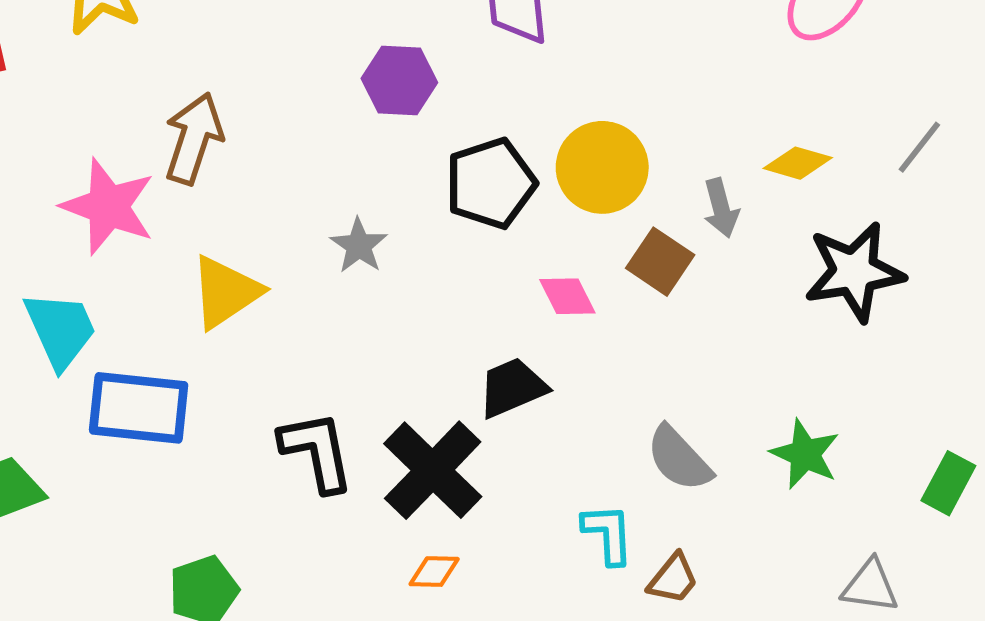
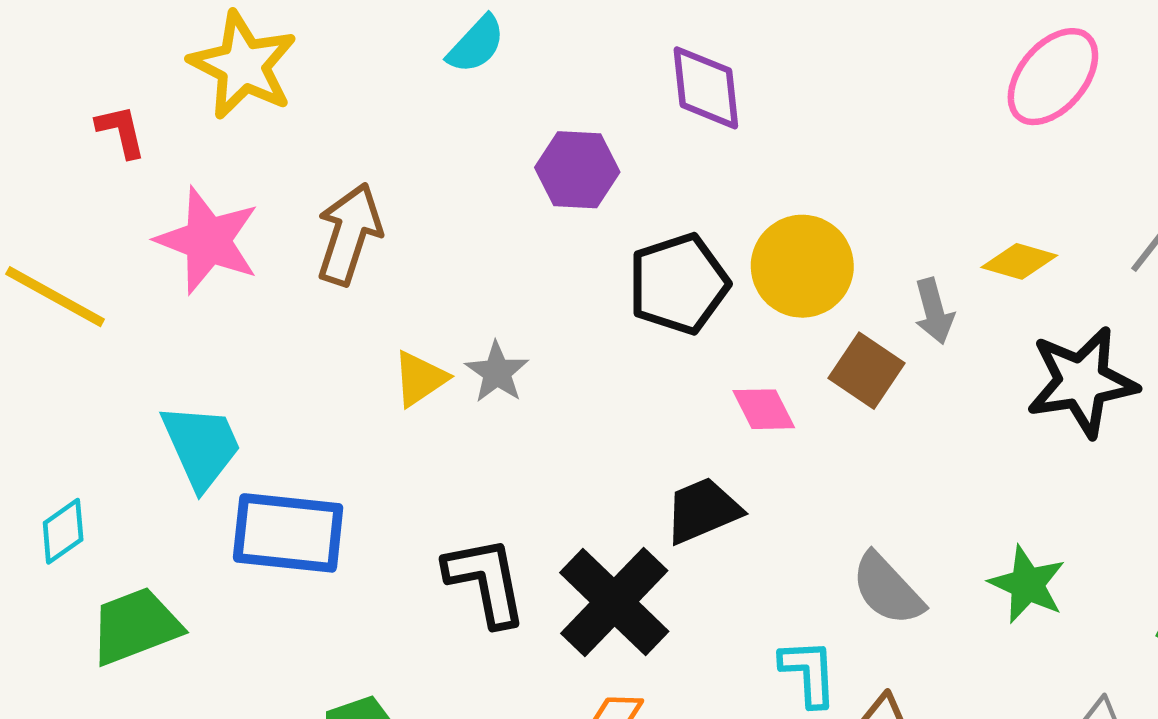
pink star: (108, 207) -> (208, 240), moved
gray star: (359, 246) -> (497, 372), moved
yellow triangle: (226, 292) -> (420, 379), moved, size x0.7

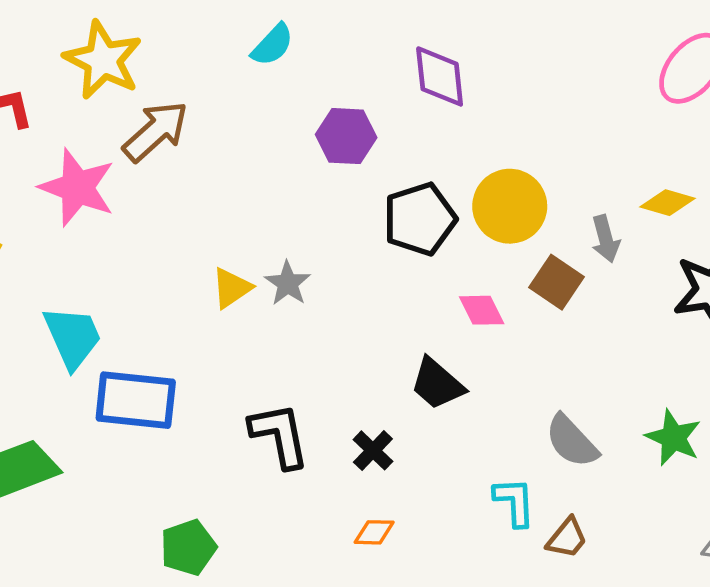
brown arrow: (349, 234) -> (156, 131), moved, turned 30
black trapezoid: (703, 510) -> (437, 384), turned -116
black cross: (614, 602) -> (373, 450), size x0.5

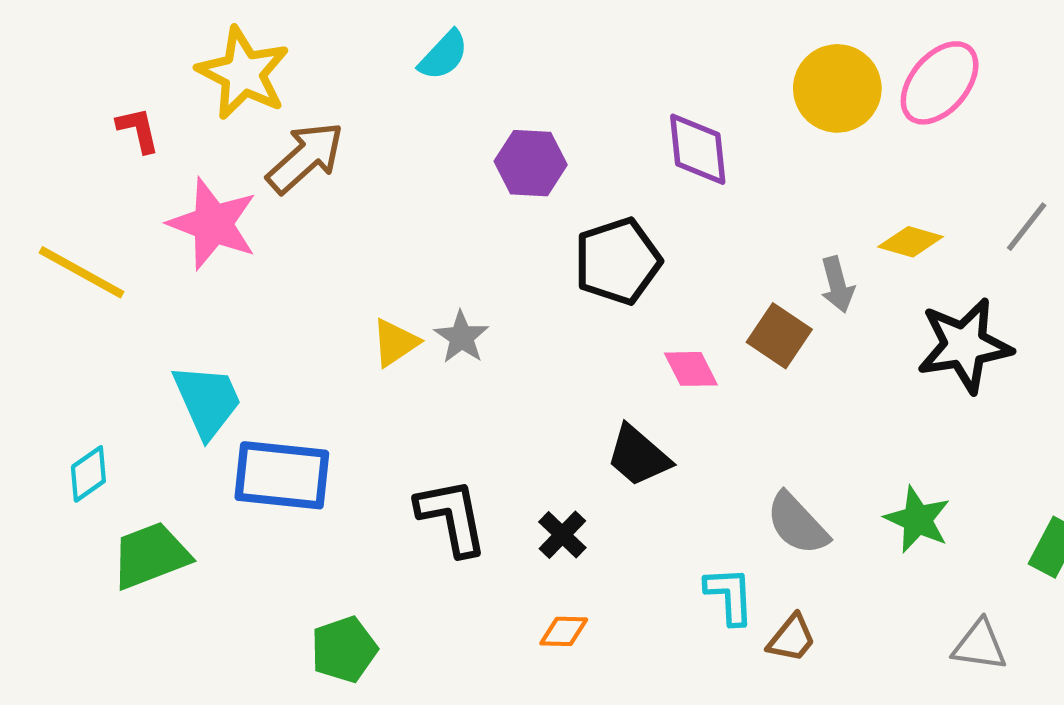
purple diamond: (440, 76) -> (698, 149), moved
yellow circle: (510, 206) -> (837, 88), moved

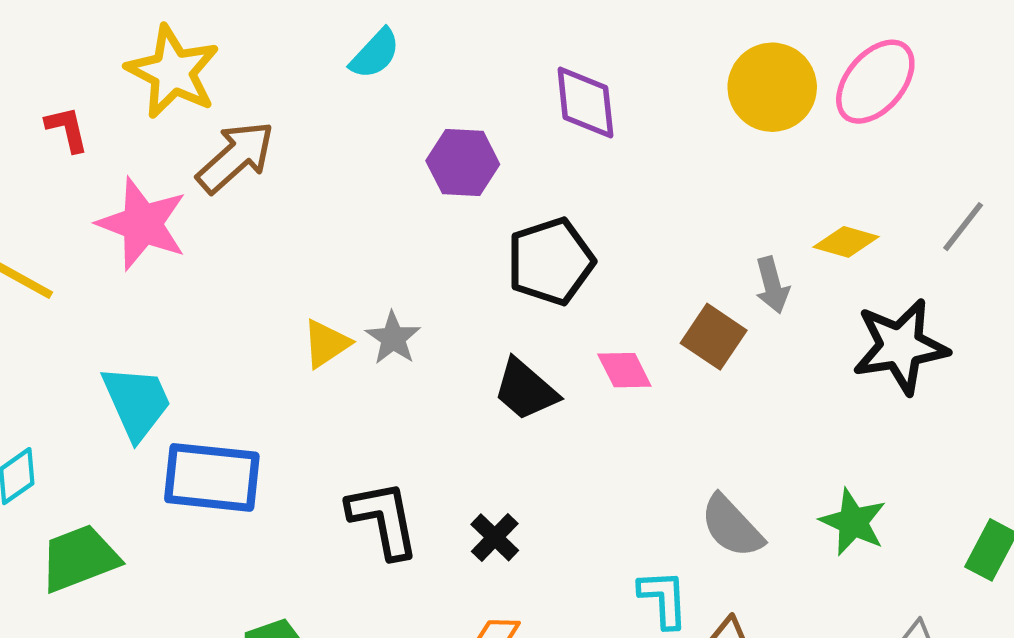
purple diamond: (698, 149) -> (585, 103), moved
black trapezoid: (638, 456) -> (525, 390), moved

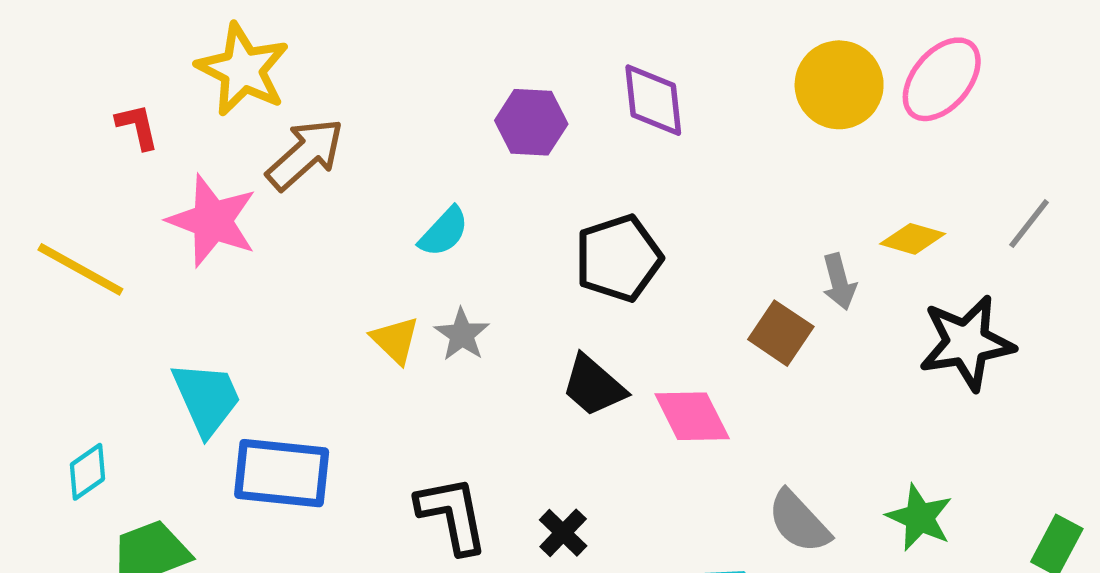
cyan semicircle: (375, 54) -> (444, 232), moved
purple hexagon: (463, 162) -> (531, 122), moved
yellow triangle: (326, 344) -> (395, 340), turned -42
pink diamond: (624, 370) -> (692, 416), moved, size x1.4

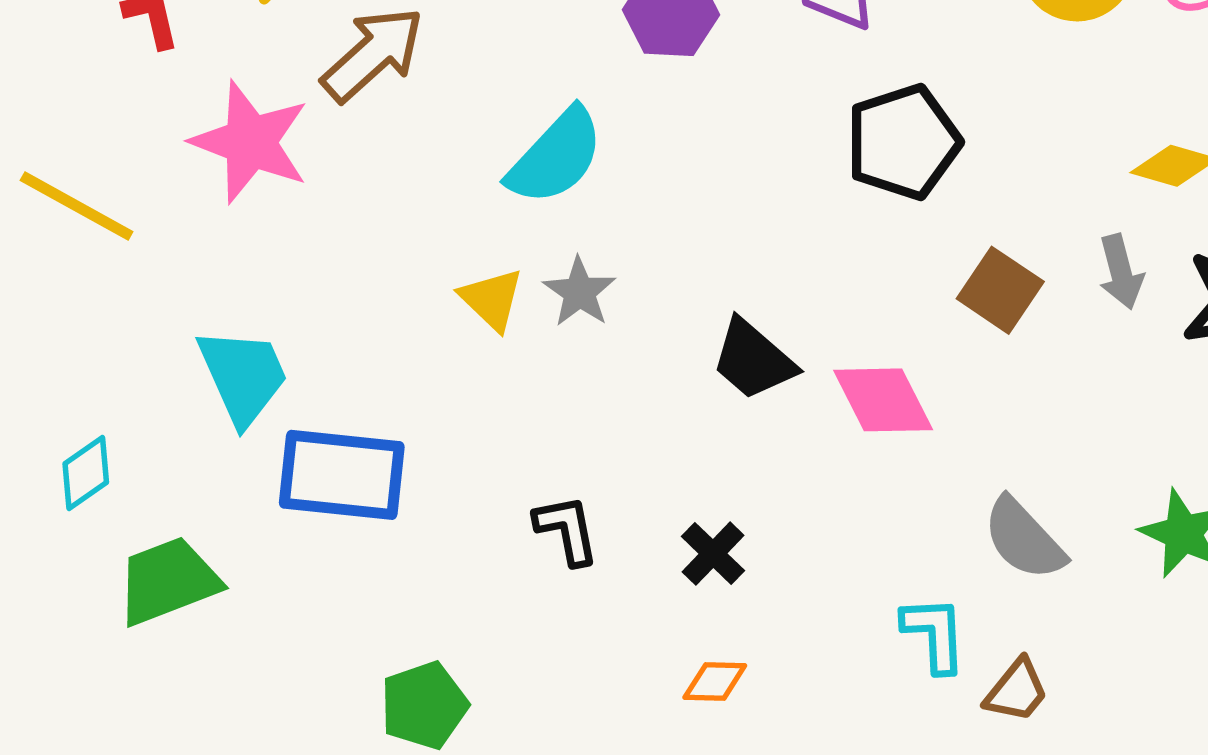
cyan semicircle: (444, 232) -> (556, 157), size x1.5
black pentagon: (619, 258) -> (903, 142), moved
gray arrow: (839, 282) -> (1121, 272), moved
black L-shape: (452, 515) -> (567, 530), size x0.7

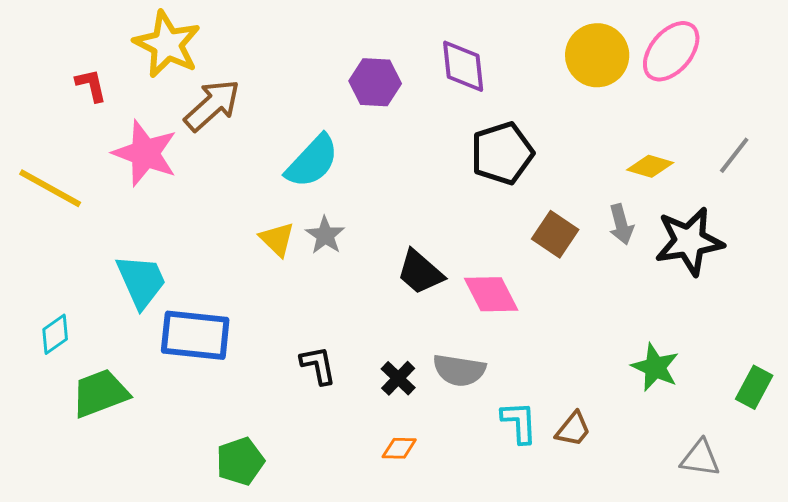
gray semicircle: (1024, 539) -> (459, 370), moved, turned -38
brown trapezoid: (1017, 691) -> (573, 429), moved

